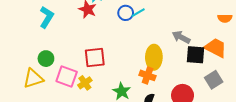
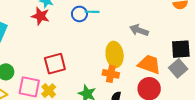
cyan line: (138, 13) -> (92, 12), turned 40
orange trapezoid: (216, 48) -> (149, 64), moved
black square: (196, 55) -> (181, 49), moved

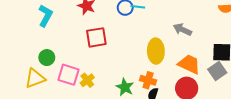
red square: (55, 64) -> (96, 37), moved
orange cross: (111, 74) -> (148, 80), moved

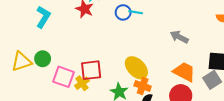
red square: (96, 37) -> (91, 70), moved
yellow ellipse: (156, 51) -> (136, 68), moved, turned -45
yellow triangle: (35, 78) -> (21, 62), moved

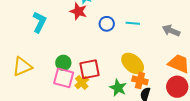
blue circle: (123, 12) -> (107, 24), moved
cyan line: (136, 12) -> (133, 23), moved
green circle: (43, 59) -> (63, 63), moved

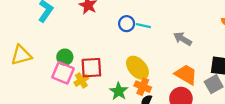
blue circle: (107, 24) -> (127, 24), moved

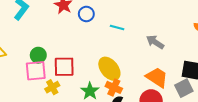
blue circle: (127, 24) -> (86, 14), moved
pink square: (63, 73) -> (36, 71), turned -30
yellow cross: (81, 80) -> (52, 87), moved

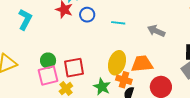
yellow ellipse: (109, 69) -> (117, 63), turned 65
orange trapezoid: (157, 77) -> (142, 64), moved, turned -30

